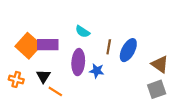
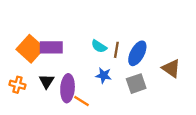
cyan semicircle: (83, 32) -> (99, 46), moved
purple ellipse: (78, 62) -> (68, 88), moved
gray square: (157, 89) -> (136, 84), moved
orange line: (55, 91) -> (81, 101), moved

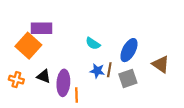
purple rectangle: (51, 47) -> (41, 28), moved
brown line: (116, 50) -> (109, 70), moved
black triangle: (47, 81) -> (44, 76), turned -40
orange line: (81, 101) -> (76, 95), turned 56

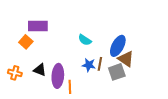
orange square: (28, 46) -> (26, 42), size x0.6
brown triangle: (161, 64) -> (126, 59), moved

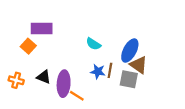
gray square: (117, 72) -> (129, 79), turned 30
orange line: (70, 87) -> (77, 96), turned -56

